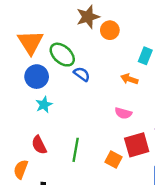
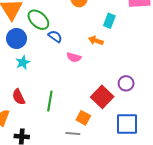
pink semicircle: (123, 113) -> (74, 57), moved
red square: (137, 145) -> (102, 97), turned -30
orange square: (113, 160) -> (83, 118), moved

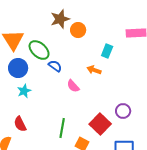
pink semicircle: (74, 57) -> (73, 86), turned 32
green line: (50, 101) -> (62, 128), moved

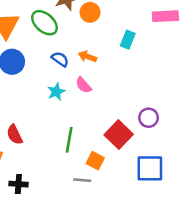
green ellipse: (39, 50) -> (44, 23), moved
orange arrow: (94, 70) -> (87, 57), moved
cyan star: (24, 91) -> (56, 92), moved

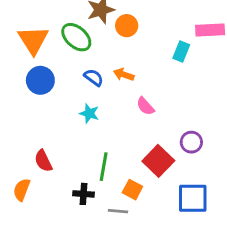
cyan rectangle: (128, 40) -> (181, 52), moved
pink semicircle: (84, 85) -> (145, 106), moved
cyan star: (56, 92) -> (89, 113), turned -30
black cross: (18, 184) -> (84, 194), moved

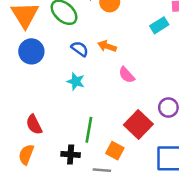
cyan rectangle: (181, 52) -> (159, 25), turned 36
orange semicircle: (22, 190) -> (26, 154), moved

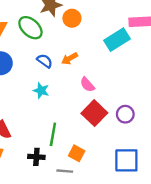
cyan rectangle: (159, 25) -> (117, 40), size x1.5
orange arrow: (107, 46) -> (70, 59), turned -49
red square: (138, 124) -> (94, 113), moved

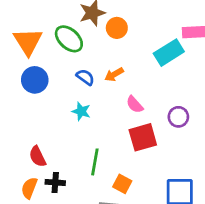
red square: (94, 113) -> (143, 137), turned 30
purple circle: (125, 114) -> (178, 117), moved
black cross: (36, 157) -> (55, 182), moved

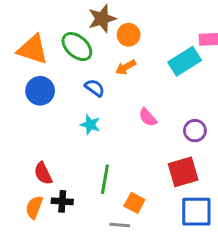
orange triangle: (28, 42) -> (33, 50), turned -40
orange arrow: (114, 74) -> (126, 67), moved
red square: (143, 137) -> (183, 172), moved

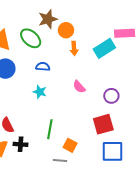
orange arrow: (126, 67) -> (74, 48), moved, turned -64
blue semicircle: (95, 88) -> (43, 67), turned -32

